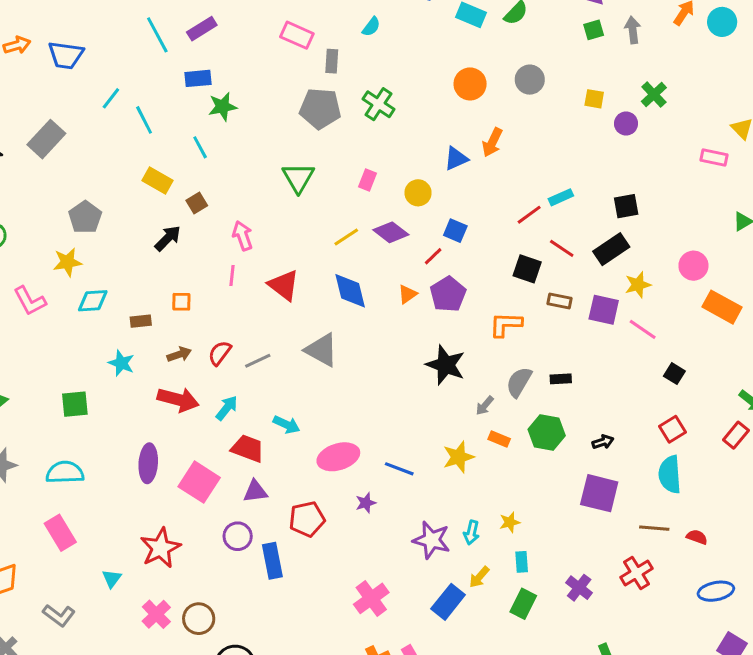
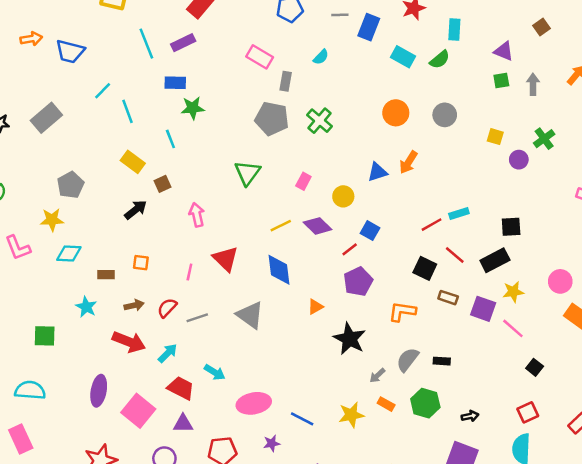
pink line: (232, 276) -> (189, 272), moved
orange triangle: (407, 294) -> (315, 307), moved

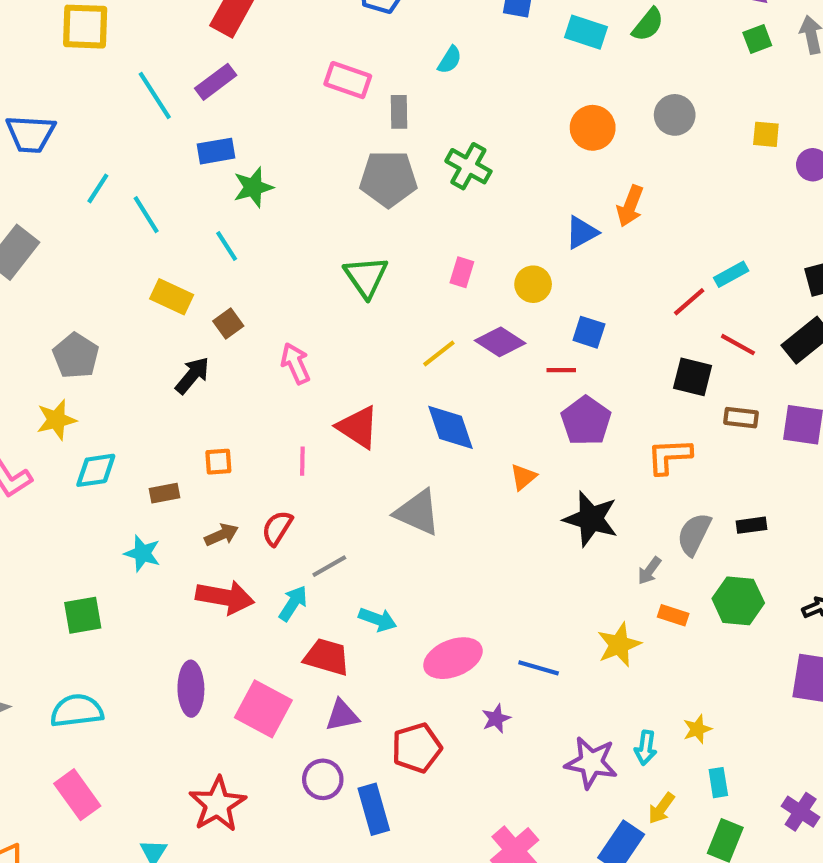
red line: (350, 249) -> (561, 370), turned 49
gray line: (197, 318) -> (329, 566), moved

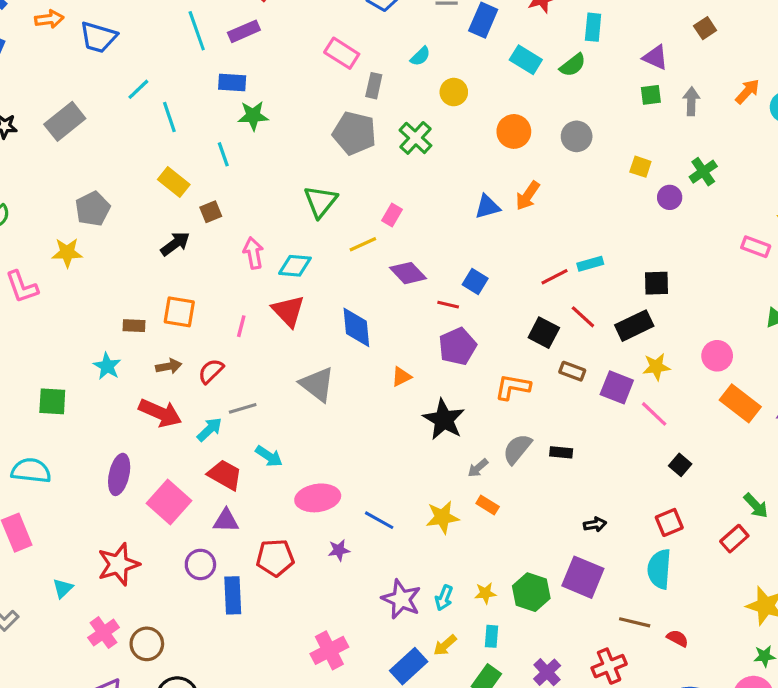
yellow circle: (533, 284) -> (454, 92), moved
yellow line: (439, 354) -> (363, 244), moved
orange square: (218, 462) -> (179, 312), size x1.5
cyan diamond: (96, 470) -> (295, 266), moved
green hexagon: (738, 601) -> (531, 592), moved

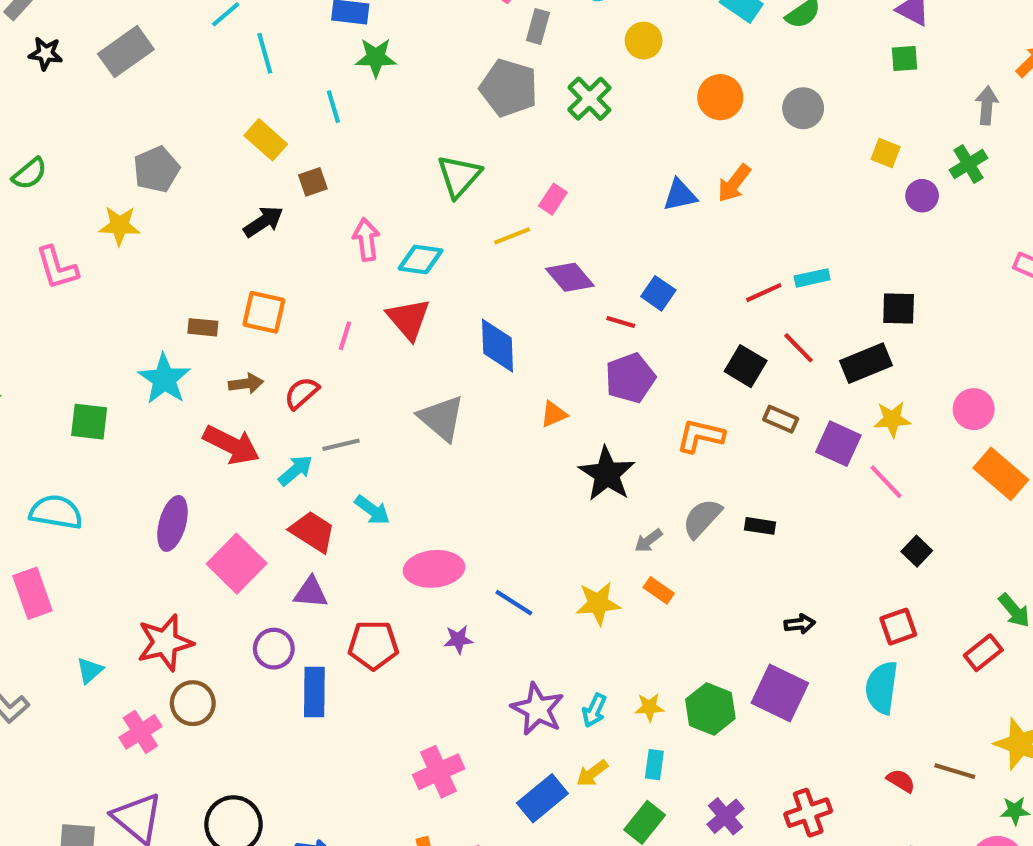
gray arrow: (691, 101) -> (987, 105), moved
cyan star: (107, 366) -> (164, 379), size x1.4
brown line: (635, 622) -> (955, 771), moved
brown circle: (147, 644) -> (193, 703), moved

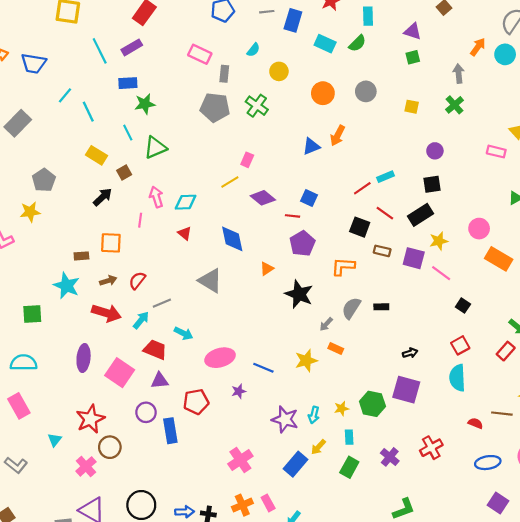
green triangle: (459, 176) -> (155, 148), moved, turned 35
purple circle: (922, 196) -> (435, 151), moved
red triangle: (408, 319) -> (185, 233), size x0.6
pink line: (345, 336) -> (140, 220), moved

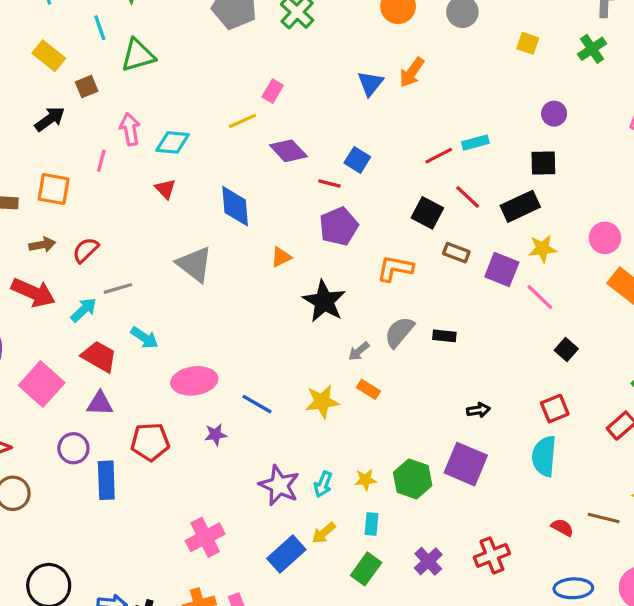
blue triangle: (311, 146) -> (370, 83), turned -36

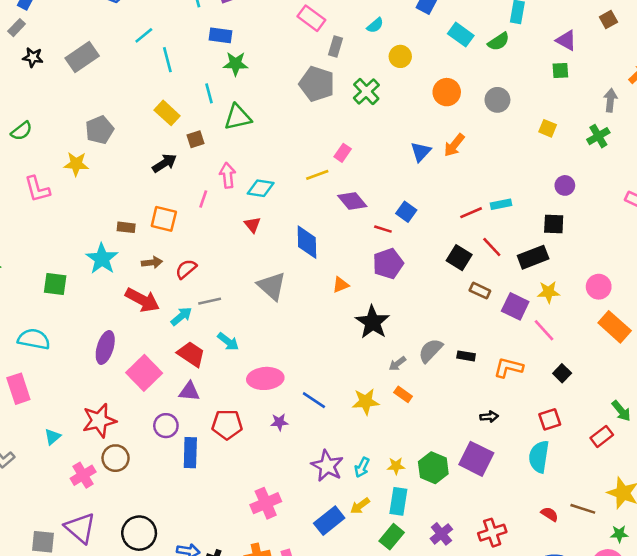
orange L-shape: (395, 268) -> (508, 368), moved
cyan rectangle: (371, 524) -> (398, 501), size x1.5

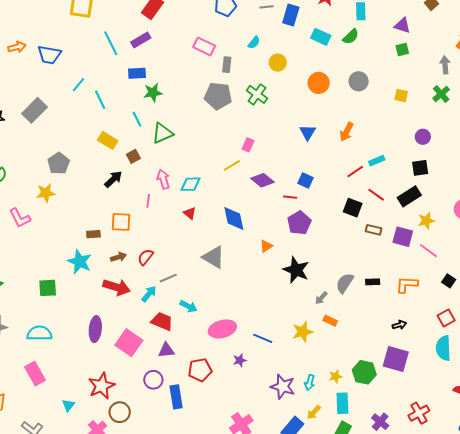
orange arrow: (454, 145) -> (347, 132), moved

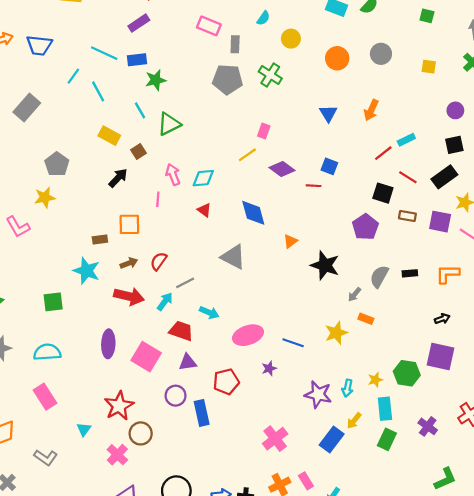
cyan line: (111, 43) -> (104, 53), moved, turned -35
green square: (402, 50) -> (427, 16), turned 32
purple pentagon: (299, 223) -> (365, 227), moved

